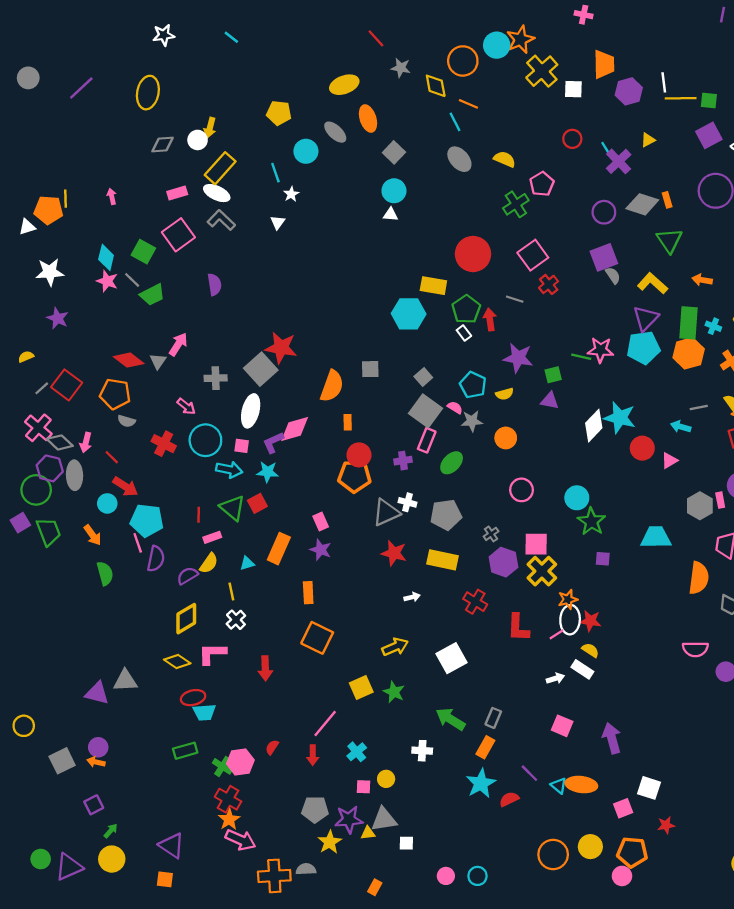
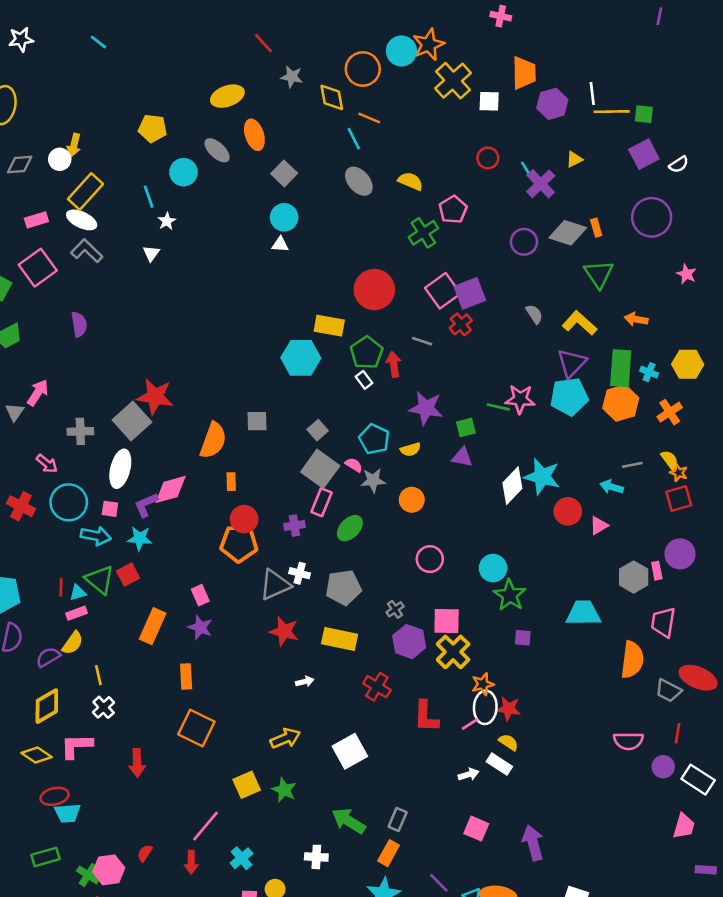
purple square: (604, 257) -> (470, 293), moved
cyan triangle: (247, 563) -> (78, 593), moved

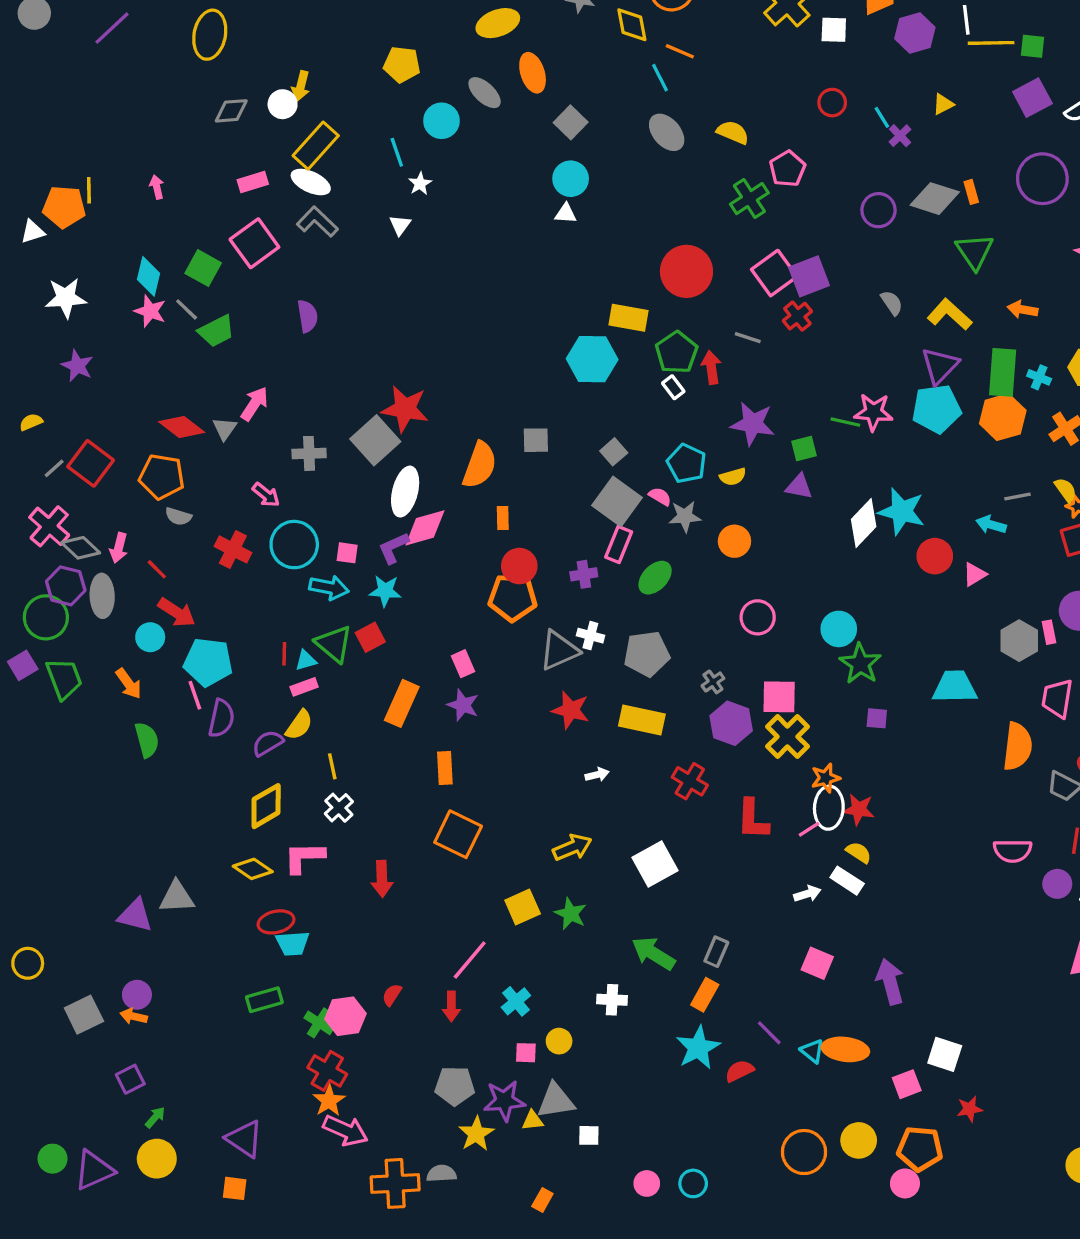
purple cross: (541, 184) -> (900, 136), size x0.6
white ellipse: (120, 469) -> (405, 492), moved

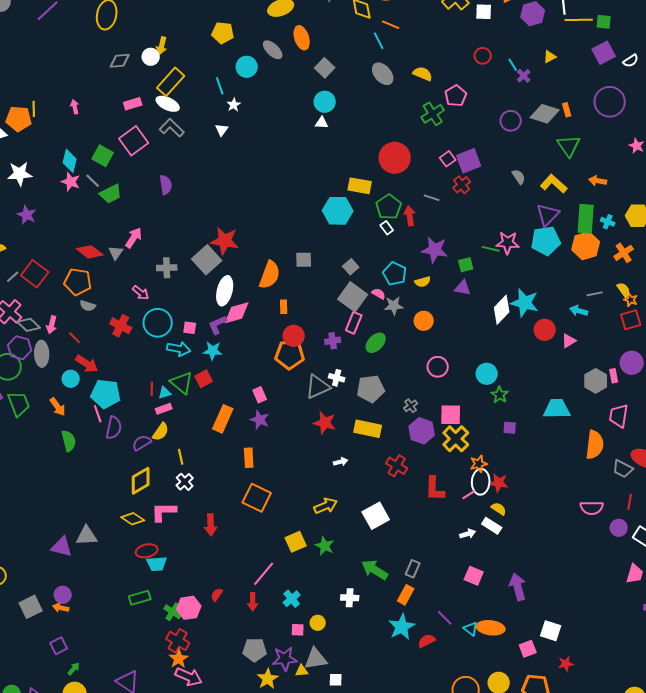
pink square: (774, 273) -> (448, 159), size x0.6
green star: (860, 664) -> (500, 395), size x0.7

